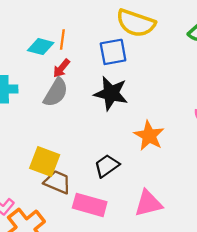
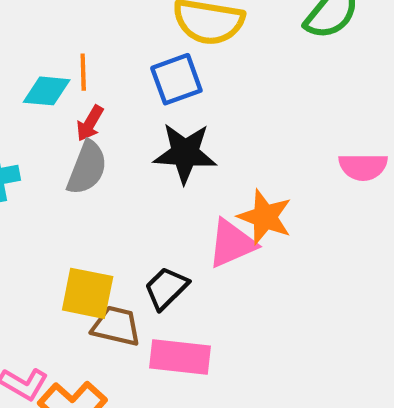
black trapezoid: (107, 166) -> (166, 288), moved
pink triangle: (148, 203) -> (232, 243), moved

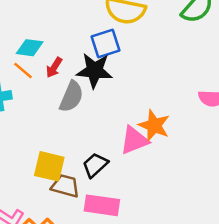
orange line: (83, 72) -> (23, 70), moved, turned -50
black star: (185, 153) -> (95, 70), moved
gray semicircle: (87, 168) -> (71, 97), moved

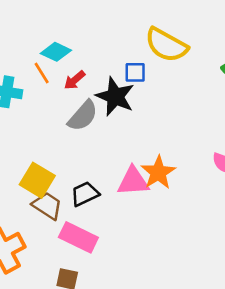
blue square: (105, 44) -> (135, 72), size x0.7

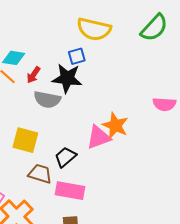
gray semicircle: (83, 116) -> (47, 100), turned 76
yellow square: (37, 180) -> (25, 140), moved

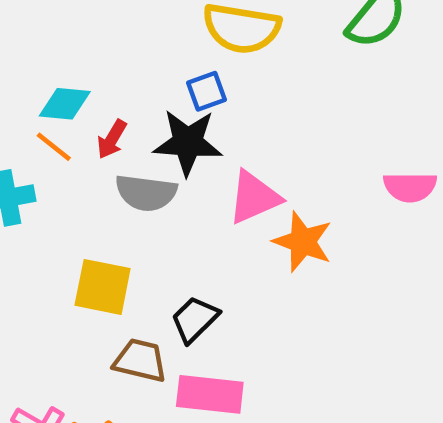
pink triangle: (98, 137) -> (254, 197), moved

